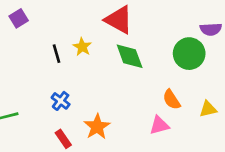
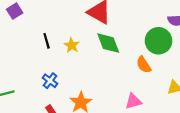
yellow star: (82, 47) -> (72, 45), moved
orange semicircle: (172, 100) -> (144, 65), moved

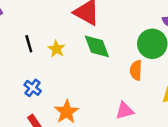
orange semicircle: (144, 65) -> (136, 70), turned 36

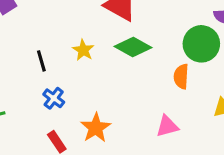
black line: (29, 44) -> (41, 61), moved
green diamond: (97, 46) -> (133, 47), turned -40

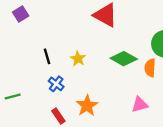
green diamond: (133, 47) -> (124, 59), moved
yellow star: (83, 50) -> (78, 59), moved

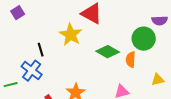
yellow star: (78, 59) -> (71, 35), moved, size x1.6
blue cross: (56, 84) -> (32, 71), moved, size x1.5

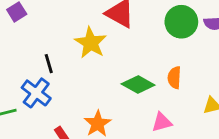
green circle: (144, 39) -> (181, 22), moved
green diamond: (108, 52) -> (138, 85), moved

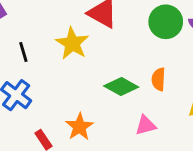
black line: (49, 64) -> (23, 52), moved

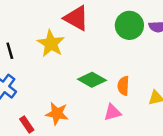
orange semicircle: (159, 79) -> (123, 86), moved
orange star: (79, 127) -> (57, 114), turned -30

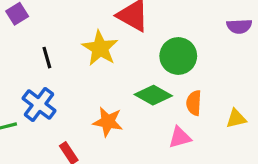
green circle: (129, 25) -> (178, 56), moved
orange star: (57, 114) -> (108, 122), moved

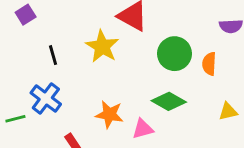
green diamond: (153, 95) -> (169, 101), moved
orange semicircle: (194, 103) -> (209, 64), moved
pink triangle: (180, 137) -> (143, 129), moved

